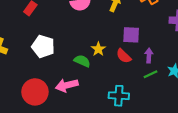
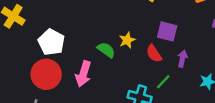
white pentagon: (43, 46) -> (51, 42), moved
green line: (150, 74) -> (163, 82), moved, turned -32
pink arrow: (67, 85) -> (83, 74), turned -70

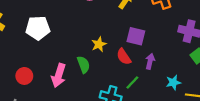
white pentagon: (51, 42) -> (38, 28), moved, turned -30
green semicircle: (106, 50) -> (84, 65), moved, turned 35
red circle: (46, 74) -> (24, 76), size x0.6

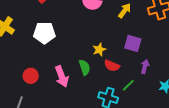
red semicircle: (124, 57) -> (112, 66), moved, turned -35
pink arrow: (59, 75) -> (62, 76), turned -40

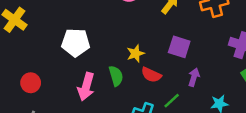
white pentagon: (44, 33) -> (76, 43), moved
red circle: (31, 76) -> (31, 83), moved
pink arrow: (62, 76) -> (86, 87), turned 35

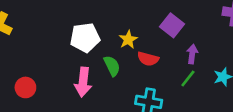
white pentagon: (76, 43) -> (85, 38), moved
purple square: (179, 47) -> (172, 25), turned 30
green line: (172, 101) -> (188, 78), moved

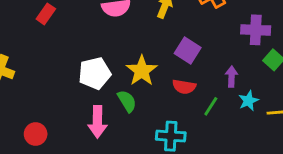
yellow star: (128, 40) -> (142, 71), size x1.5
purple arrow: (192, 54) -> (232, 77), moved
red semicircle: (148, 59) -> (184, 87), moved

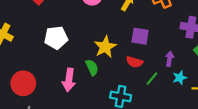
purple square: (188, 51) -> (140, 36), turned -30
white pentagon: (95, 73) -> (56, 38), moved
red circle: (36, 134) -> (23, 83), size x1.5

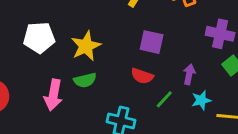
yellow star: (105, 47) -> (86, 46), moved
green semicircle: (92, 67) -> (85, 80), turned 98

